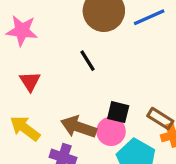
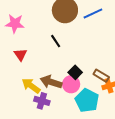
black square: (118, 112) -> (75, 72), turned 32
yellow arrow: (25, 128) -> (31, 86), moved

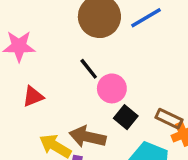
red triangle: (20, 55) -> (33, 96), turned 48
pink circle: (71, 84) -> (112, 88), moved

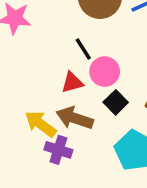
red triangle: (33, 96) -> (72, 82), moved

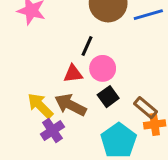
black line: (83, 49) -> (87, 46), turned 48
purple cross: (58, 150) -> (52, 130), turned 30

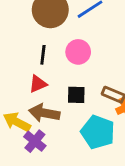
pink circle: (103, 68) -> (78, 52), moved
black square: (108, 97) -> (76, 95), turned -36

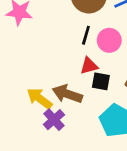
black line: (43, 55) -> (86, 35), moved
red triangle: (38, 84) -> (89, 66), moved

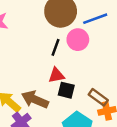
pink circle: (109, 40) -> (78, 40), moved

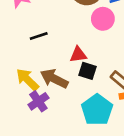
black line: (56, 47) -> (39, 36), moved, turned 48

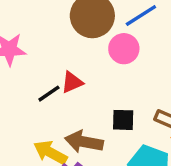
red triangle: (78, 55) -> (72, 82), moved

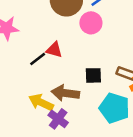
red triangle: (72, 82) -> (54, 50), turned 42

